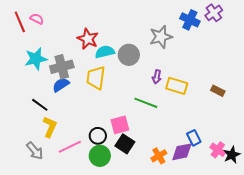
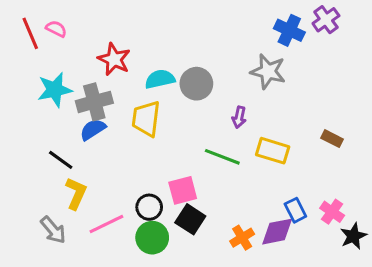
gray star: (161, 37) -> (268, 71), moved, turned 30
red star: (88, 39) -> (114, 59), moved
yellow rectangle: (177, 86) -> (273, 151), moved
pink cross: (218, 150) -> (332, 212), moved

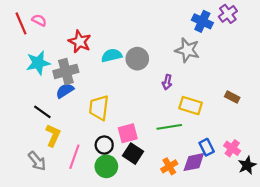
yellow trapezoid: (146, 119) -> (99, 108), moved
green line: (222, 157) -> (169, 127), moved, turned -30
pink line: (106, 224) -> (74, 157), turned -45

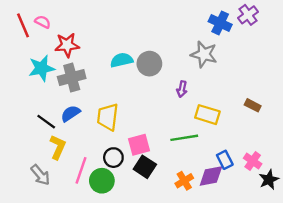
red star: (80, 42) -> (67, 45), moved, turned -30
blue semicircle: (65, 91) -> (71, 113), moved
green circle: (106, 166) -> (102, 181), moved

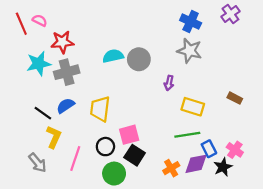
blue cross: (220, 23) -> (191, 22), moved
green line: (184, 138) -> (187, 135), moved
black star: (269, 180) -> (223, 167), moved
green circle: (102, 181) -> (114, 174), moved

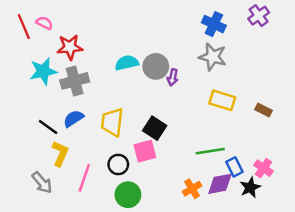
purple arrow: (169, 83) -> (173, 77), moved
yellow rectangle: (193, 107) -> (222, 100), moved
black square: (135, 155) -> (155, 128), moved

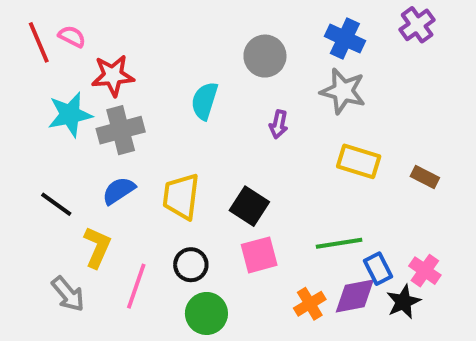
cyan semicircle: (127, 63) -> (204, 101), turned -60
gray circle: (156, 66) -> (265, 56), moved
black line: (48, 127) -> (56, 204), moved
pink square: (145, 151) -> (259, 255), moved

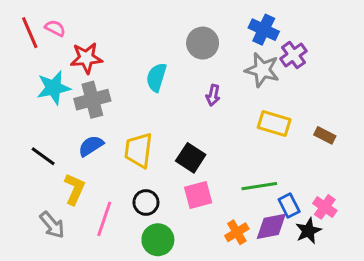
purple cross: (417, 25) -> (293, 55), moved

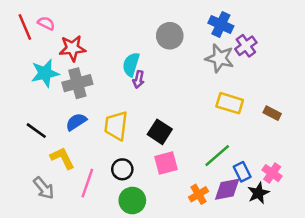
purple arrow: (213, 95) -> (139, 79), moved
green line: (259, 186) -> (217, 156), turned -32
yellow L-shape: (74, 189) -> (62, 158), turned -50

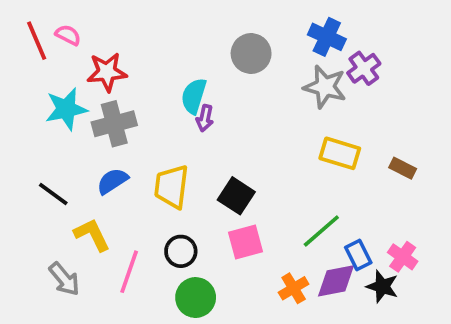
black star: (258, 193) -> (382, 286), turned -30

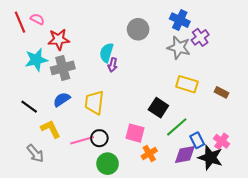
black square: (236, 196) -> (158, 108), moved
pink square: (246, 242) -> (135, 133), turned 30
pink line: (129, 272) -> (82, 140), moved, turned 55
black star: (382, 286) -> (210, 158), size x1.4
orange cross: (294, 288) -> (149, 153), moved

